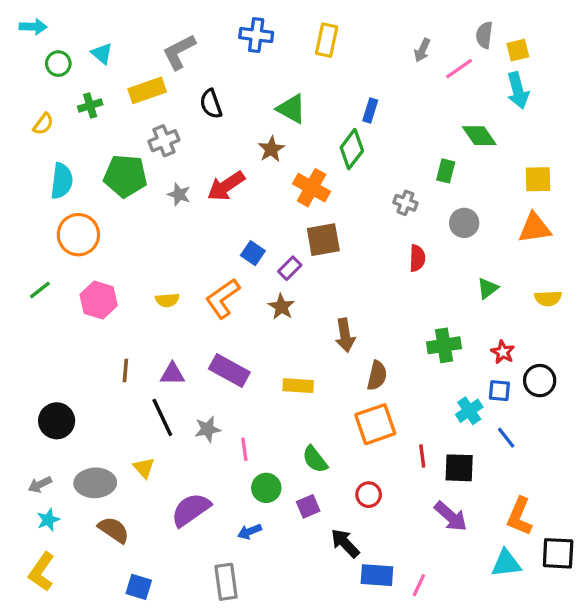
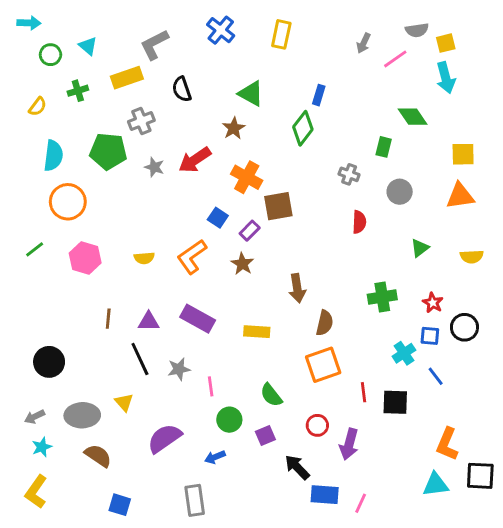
blue cross: (256, 35) -> (221, 30), turned 32
gray semicircle: (484, 35) -> (417, 30), turned -105
orange cross: (312, 188) -> (247, 177), moved
purple arrow: (451, 516) -> (349, 444), moved, turned 64

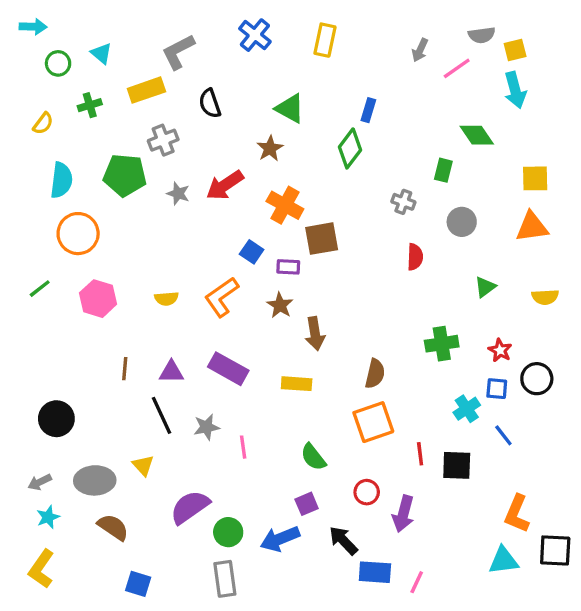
purple rectangle: (250, 231) -> (288, 267), turned 48
brown arrow: (297, 288) -> (315, 334), moved
green circle: (229, 420) -> (228, 532), moved
blue arrow: (215, 457) -> (280, 539), moved, size x1.6

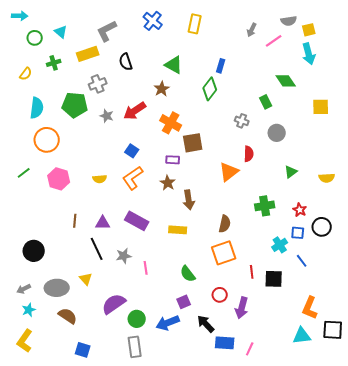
green rectangle: (443, 170) -> (266, 102), turned -40
orange triangle: (532, 227) -> (229, 172), moved, turned -30
blue square: (252, 252) -> (132, 151), moved

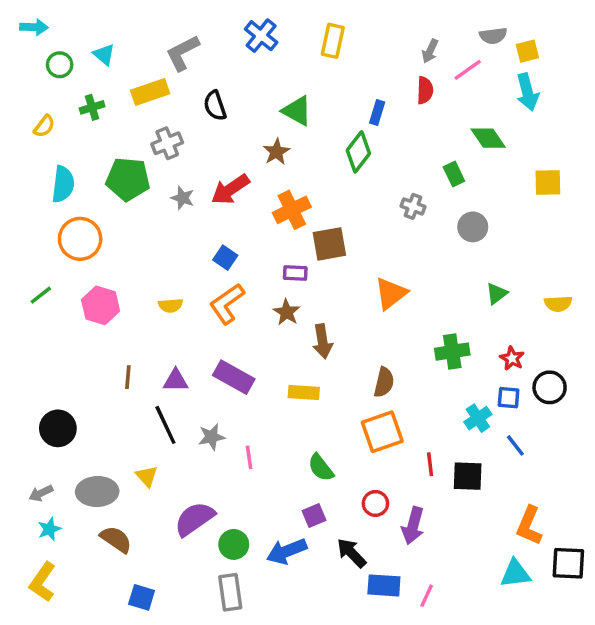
orange cross: (171, 123) -> (292, 210), turned 35
red semicircle: (249, 154) -> (425, 90), moved

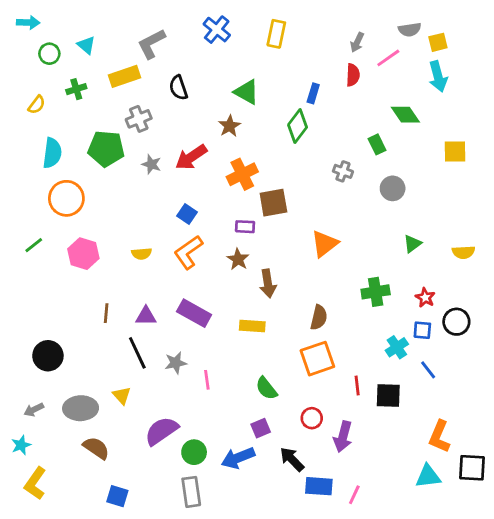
cyan star: (49, 529) -> (21, 445), moved

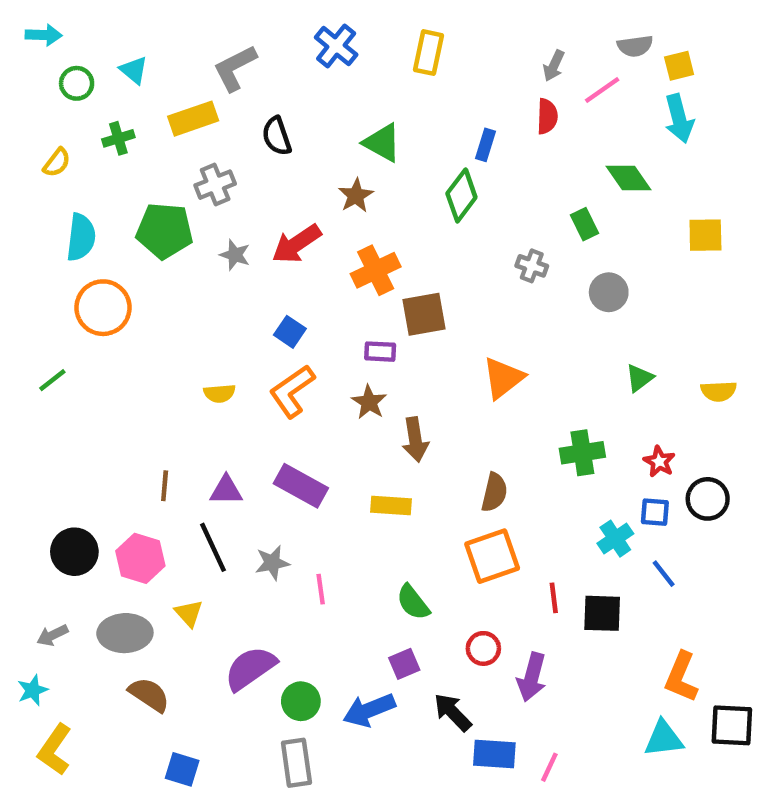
pink hexagon: (83, 254) -> (140, 558), moved

